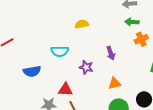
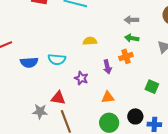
yellow semicircle: (82, 24) -> (90, 41), moved
orange cross: (141, 39) -> (126, 56), moved
blue semicircle: (32, 71) -> (29, 62), moved

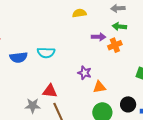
yellow semicircle: (90, 41) -> (79, 13), moved
purple arrow: (107, 67) -> (99, 37), moved, turned -72
purple star: (81, 78) -> (85, 73), moved

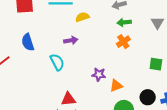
purple arrow: (99, 37) -> (71, 40), moved
cyan semicircle: (46, 53) -> (57, 62), turned -108
blue semicircle: (19, 57) -> (28, 42), moved, turned 90

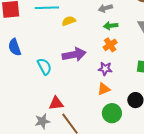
purple arrow: (71, 40) -> (74, 55), moved, size x1.6
purple star: (99, 75) -> (105, 69), moved

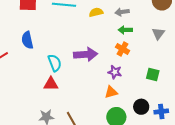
yellow semicircle: (69, 21) -> (96, 12), moved
orange cross: (110, 45) -> (123, 49), turned -32
red triangle: (56, 103) -> (51, 84), moved

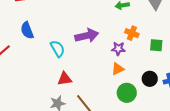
orange cross: (123, 49) -> (132, 33), moved
red triangle: (51, 84) -> (65, 79), moved

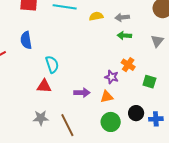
purple arrow: (87, 36) -> (82, 93), moved, size x0.7
red triangle: (65, 79) -> (44, 86), moved

